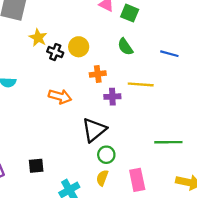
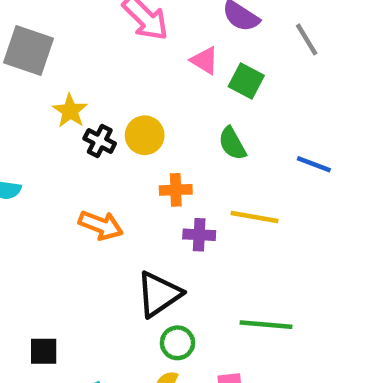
green line: (168, 142) -> (266, 325), moved

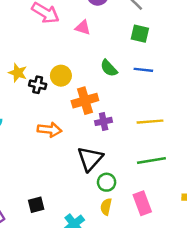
green square: (246, 81) -> (140, 34), moved
blue line: (314, 164) -> (143, 70), moved
orange cross: (176, 190) -> (85, 101), size x1.5
yellow line: (254, 217) -> (150, 122), moved

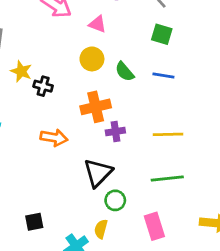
yellow circle: (61, 76) -> (92, 59), moved
yellow semicircle: (106, 207) -> (101, 229), moved

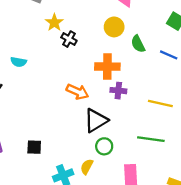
orange arrow: (54, 138) -> (77, 92), moved

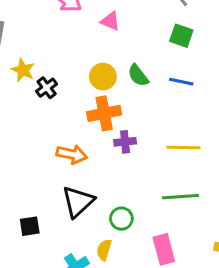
yellow circle: (114, 27) -> (103, 77), moved
black cross: (69, 39) -> (47, 88), turned 35
black triangle: (96, 120) -> (78, 202), moved
black square: (34, 147) -> (30, 226), moved

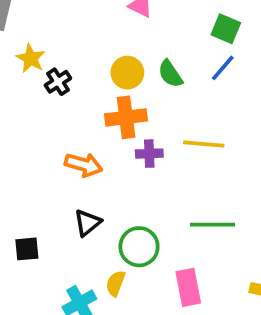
blue line: (181, 82) -> (223, 68), moved, turned -65
yellow line: (183, 148) -> (204, 144), moved
black triangle: (78, 202) -> (87, 223), size x0.7
green circle: (121, 219) -> (139, 247), size x1.4

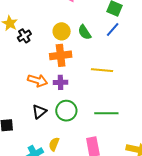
purple cross: (149, 154) -> (60, 82), moved
green circle: (139, 247) -> (66, 111), moved

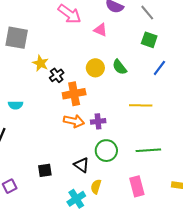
blue line: (113, 29) -> (159, 68), moved
orange cross: (61, 55) -> (74, 94), moved
black triangle: (39, 112) -> (82, 165), moved, turned -42

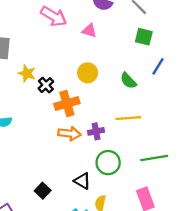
green semicircle: (120, 67) -> (128, 81), moved
yellow line: (141, 105) -> (128, 118), moved
black square: (45, 170) -> (43, 191), turned -32

